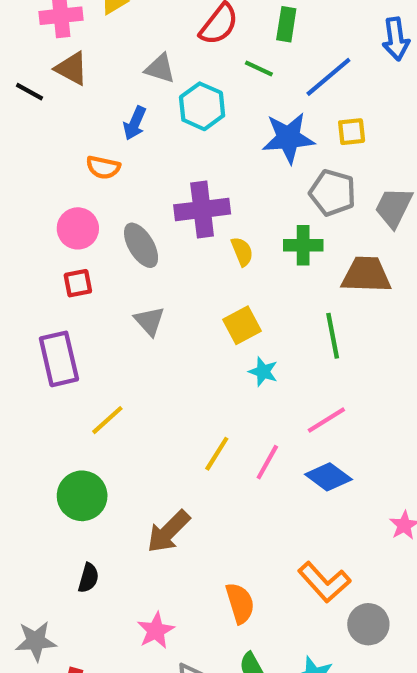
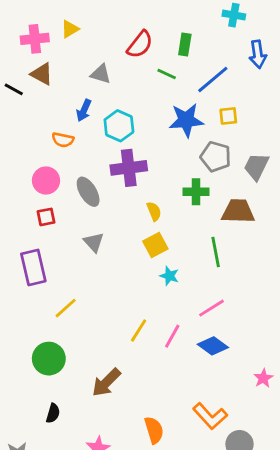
cyan hexagon: (202, 106) -> (119, 126), moved
yellow semicircle: (242, 252) -> (154, 211), moved

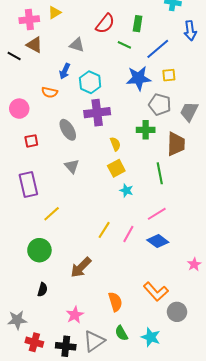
pink circle: (46, 180) -> (19, 109), moved
brown trapezoid: (238, 211) -> (176, 144), turned 90
red square: (46, 217) -> (31, 141), moved

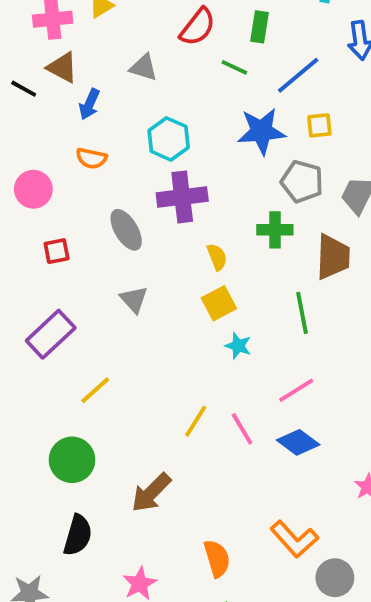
blue arrow: (65, 71) -> (89, 104), moved
purple rectangle: (28, 184) -> (51, 334), turned 60
pink line: (128, 234) -> (242, 429), turned -60
black semicircle: (42, 290) -> (78, 535), size x1.5

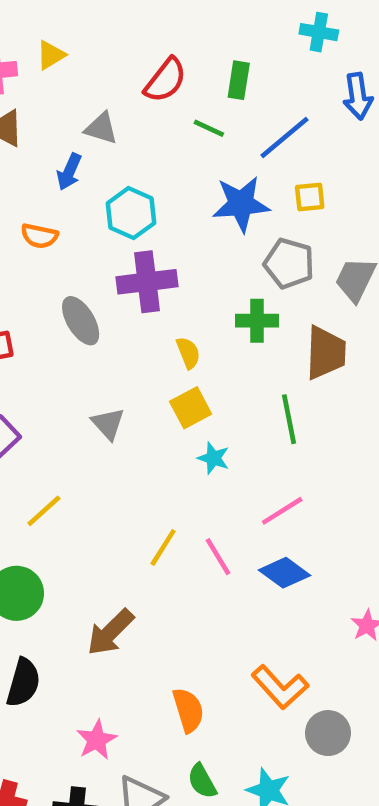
blue arrow: (89, 104) -> (69, 172), moved
gray triangle: (134, 299) -> (108, 424), moved

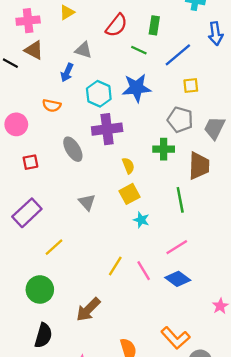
yellow triangle: (51, 55) -> (67, 12), moved
blue star: (241, 204) -> (137, 88), moved

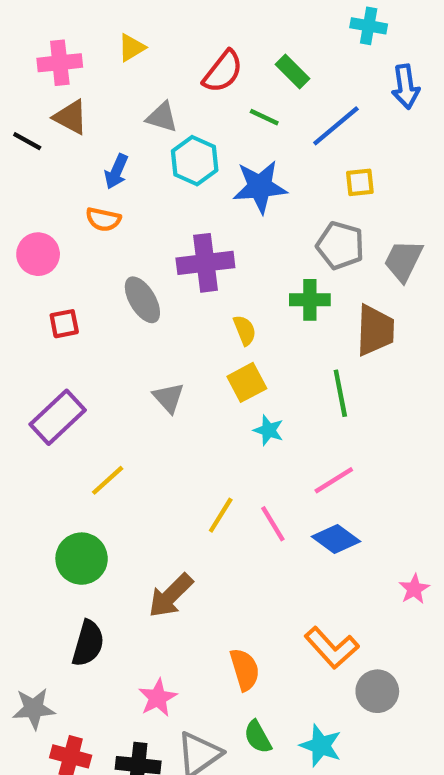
green rectangle: (154, 25) -> (292, 71), turned -54
blue arrow: (67, 73) -> (116, 172), moved
cyan hexagon: (99, 94) -> (195, 161), moved

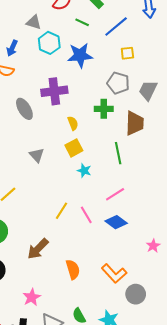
orange semicircle: (245, 669) -> (73, 269), moved

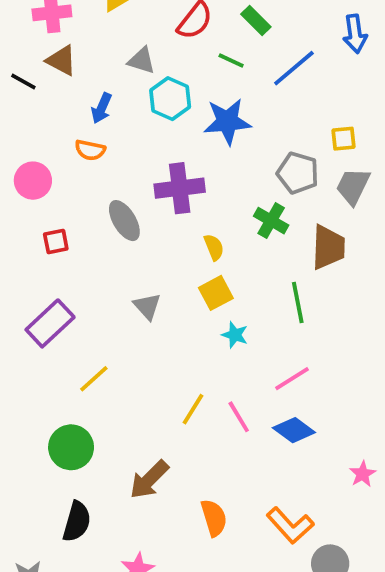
yellow square: (127, 53) -> (343, 139), moved
green cross: (104, 109) -> (271, 221), turned 30

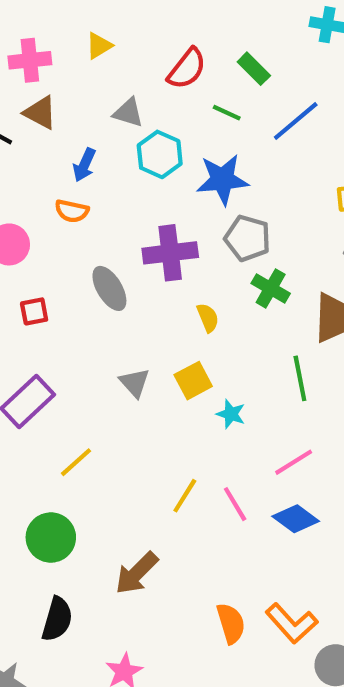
gray pentagon: (298, 173) -> (248, 238), moved
yellow square: (216, 293) -> (193, 381), moved
orange semicircle: (214, 518) -> (231, 623), moved

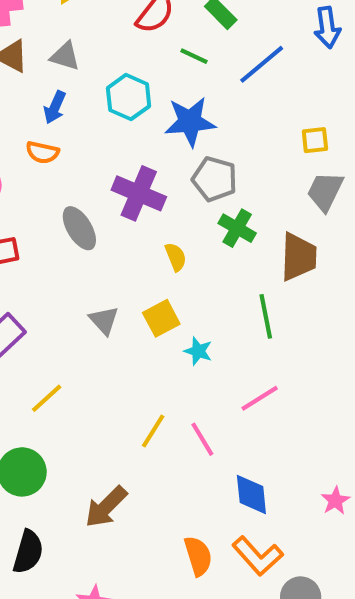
gray triangle: (128, 113) -> (65, 56), moved
purple cross: (170, 253) -> (139, 193), turned 30
blue diamond: (296, 519) -> (251, 494), moved, turned 48

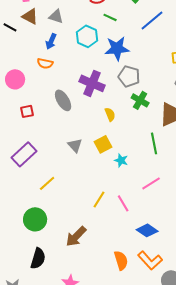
green line: (194, 56) -> (110, 17), moved
blue diamond: (251, 494) -> (147, 230), turned -50

